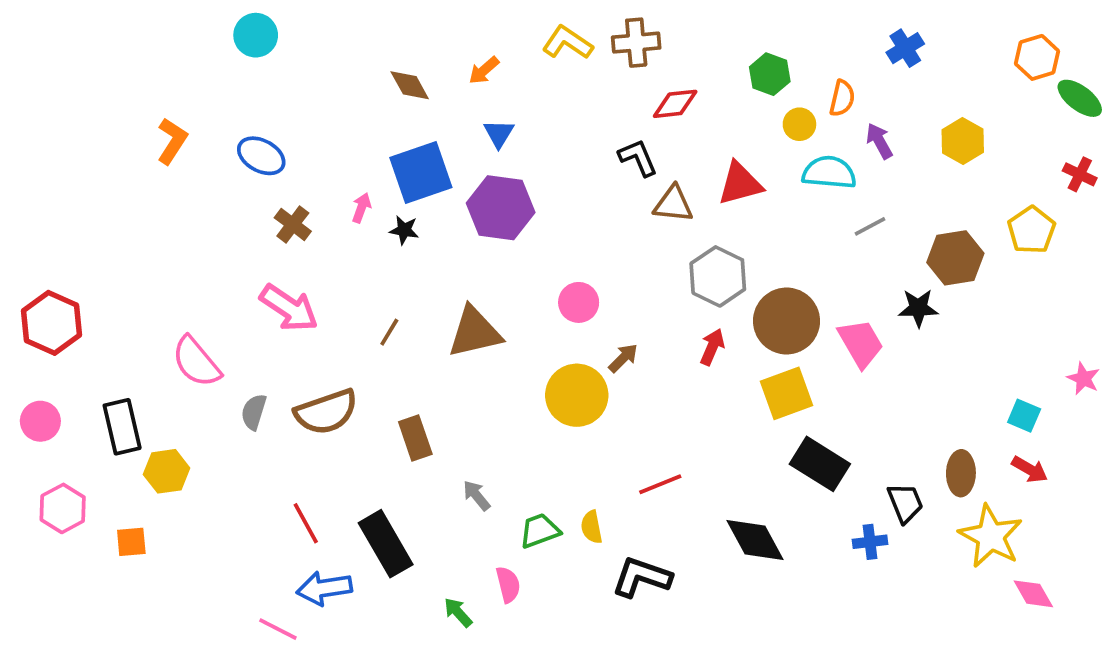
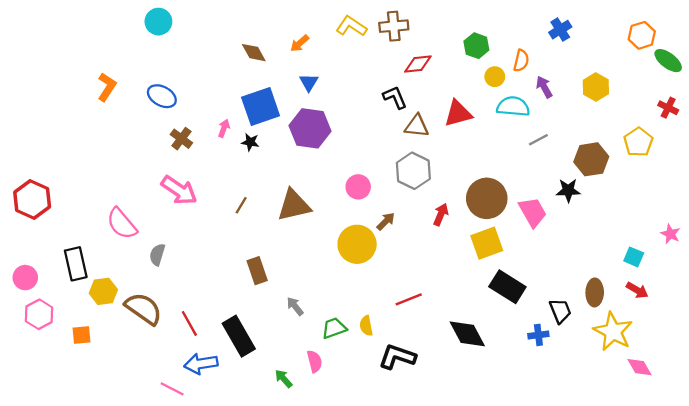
gray hexagon: (718, 276) -> (413, 171), moved
brown semicircle: (326, 412) -> (143, 309), moved, turned -126
pink circle: (40, 421) -> (25, 278), moved

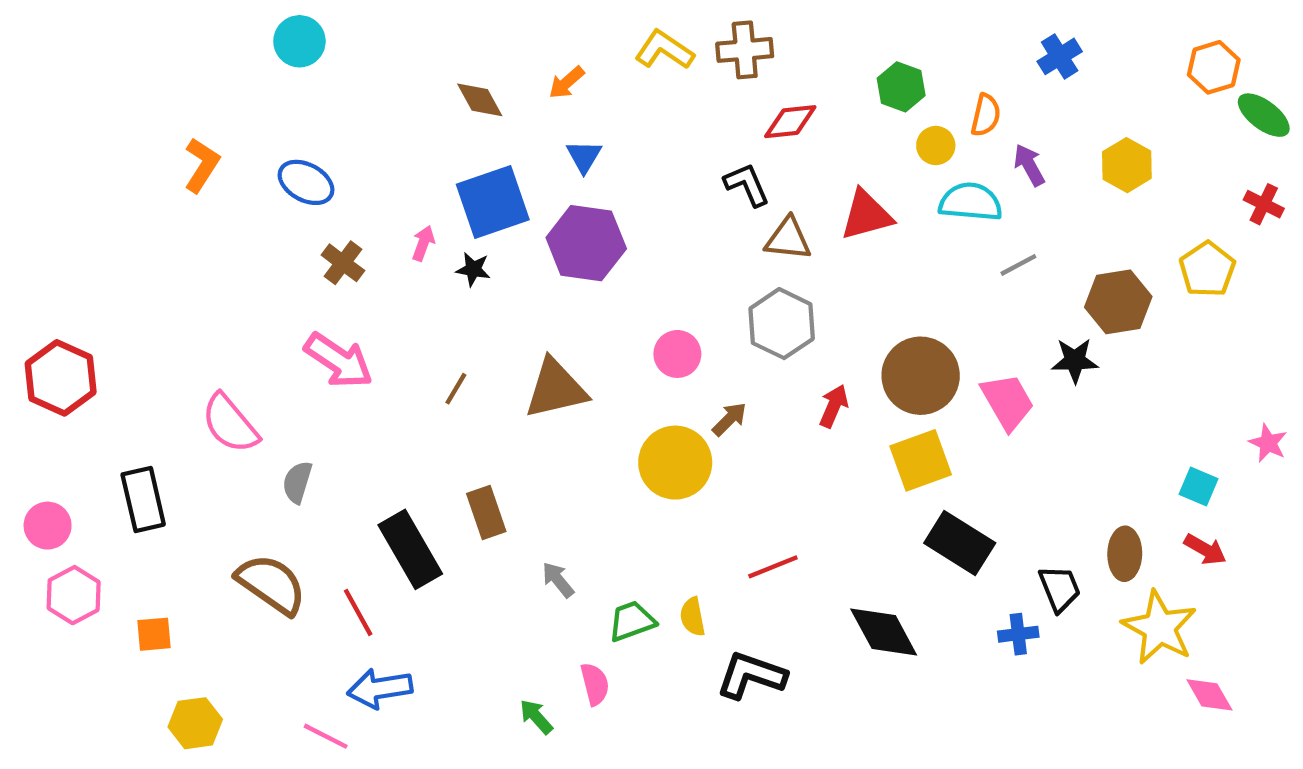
yellow hexagon: (103, 291) -> (195, 723), moved
black rectangle: (239, 336) -> (410, 549), moved

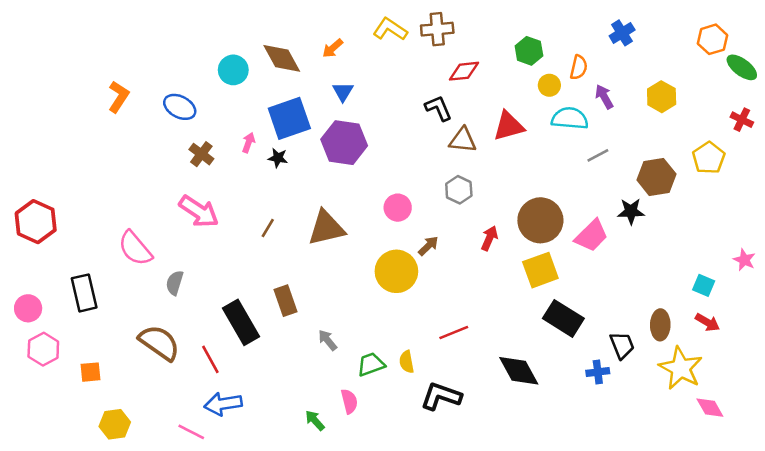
cyan circle: (299, 41) -> (233, 70), moved
brown diamond: (480, 100) -> (282, 58), size x1.4
gray hexagon: (782, 324) -> (459, 190), size x0.7
pink trapezoid: (1007, 402) -> (591, 236), turned 75

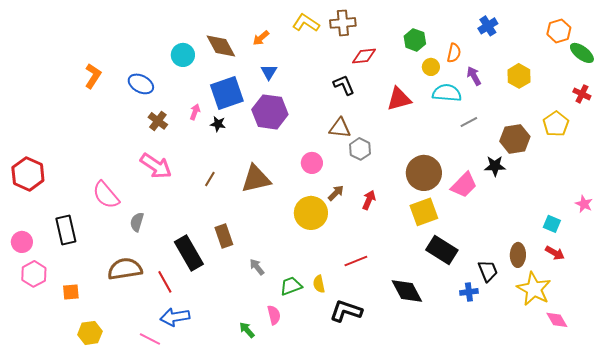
brown triangle: (463, 140) -> (340, 128), moved
red arrow: (489, 238) -> (369, 200), moved
brown semicircle: (159, 343) -> (125, 269), turned -44

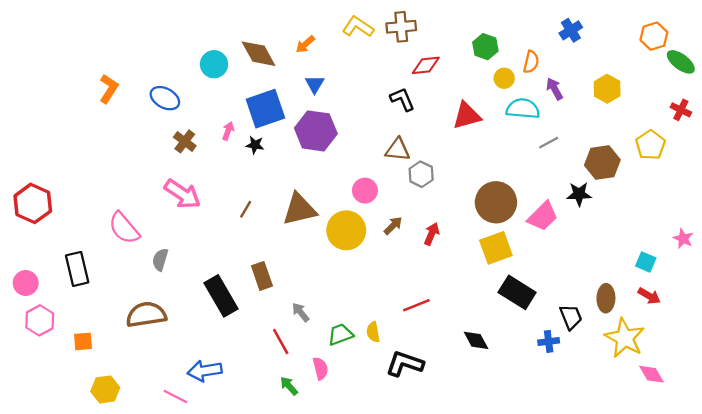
yellow circle: (311, 213) -> (346, 230), moved
red line: (165, 282) -> (281, 341), moved
black diamond: (407, 291) -> (476, 340), size x0.7

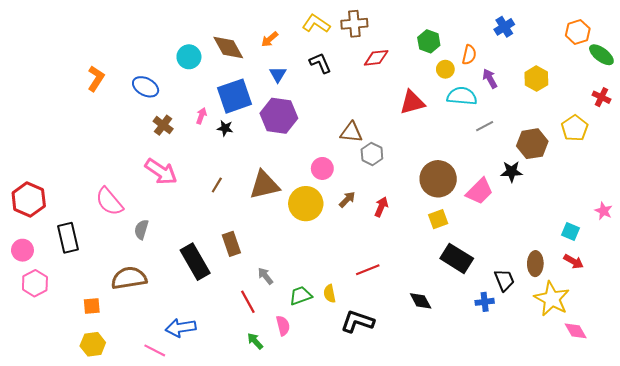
black L-shape: (402, 99) -> (320, 63), moved
red hexagon: (33, 203) -> (29, 199), moved
yellow square: (496, 248) -> (438, 219), size x0.7
orange square: (83, 341) -> (92, 306), moved

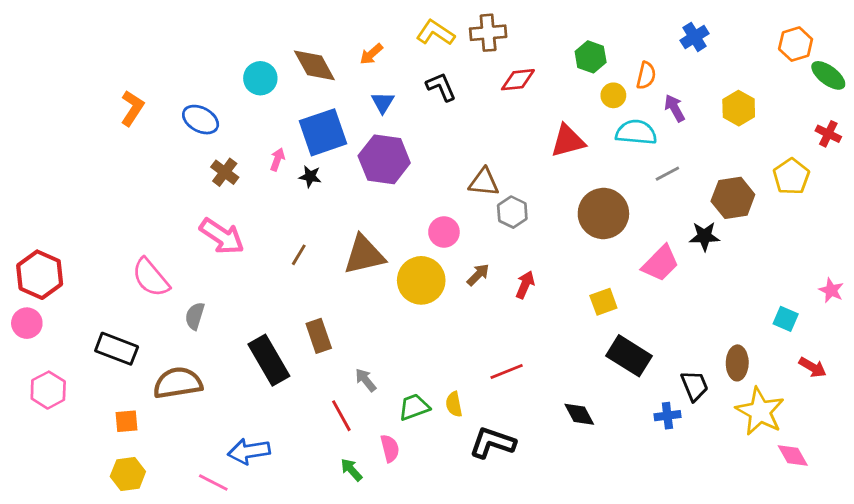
brown circle: (438, 179) -> (603, 213), moved
black rectangle: (68, 238) -> (117, 349), moved, turned -56
pink circle: (22, 250) -> (27, 323), moved
red arrow: (574, 262) -> (813, 367), moved

